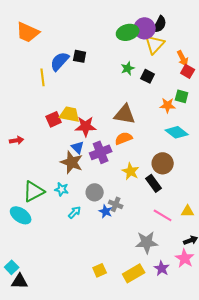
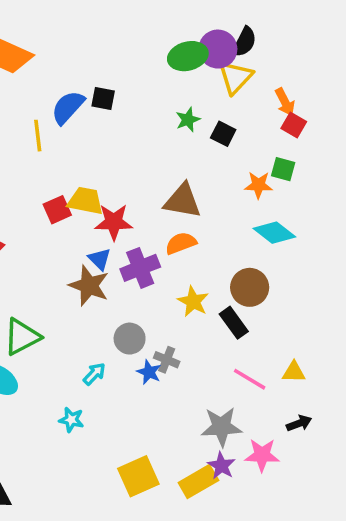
cyan star: (62, 189) -> (71, 420), moved
pink star: (185, 258) -> (262, 455), moved, turned -30
purple star: (162, 268) -> (221, 466), moved
yellow square: (100, 270) -> (138, 476), size x1.6

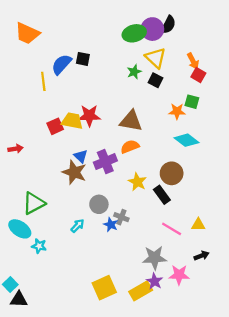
yellow triangle: (236, 77) -> (156, 58), moved, turned -30
red star: (114, 222) -> (89, 116), moved
cyan star: (71, 420) -> (39, 246), moved

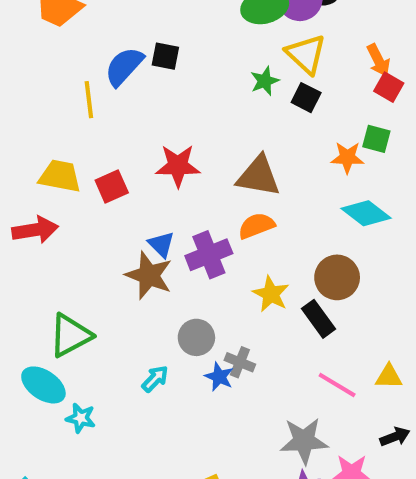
yellow trapezoid: (72, 121) -> (60, 176), moved
red arrow: (16, 149) -> (35, 230), size x1.5

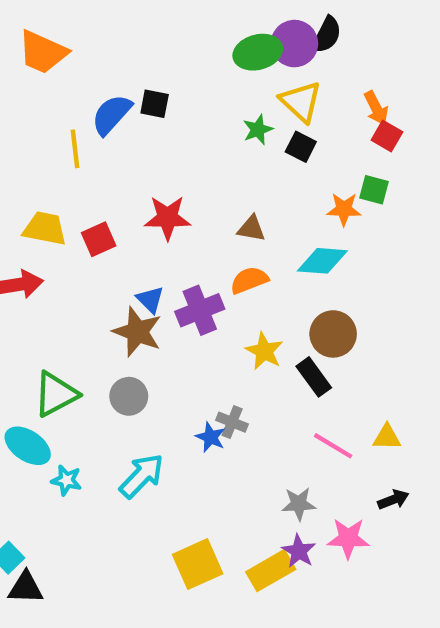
brown triangle: (258, 176) -> (251, 229), size x0.6
cyan diamond: (366, 213) -> (322, 261), moved, turned -33
gray circle: (196, 337) -> (129, 396), moved
cyan arrow: (155, 379) -> (142, 476), moved, size x1.6
gray star: (304, 441) -> (299, 504), size x0.7

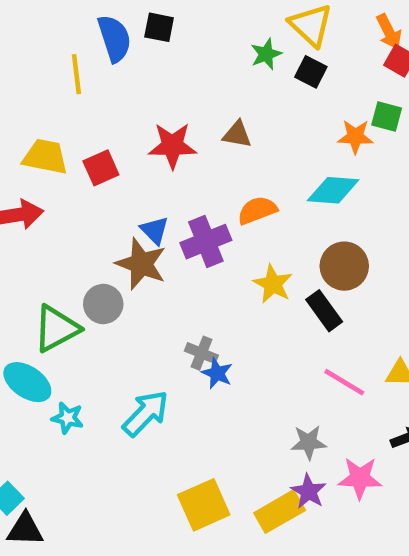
blue semicircle: (112, 115) -> (114, 38), turned 120
brown triangle: (251, 229) -> (237, 134), moved
gray circle: (129, 396) -> (103, 304), moved
gray cross: (232, 422) -> (201, 353), moved

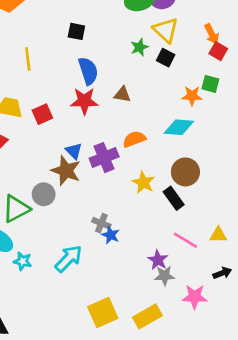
blue semicircle: (114, 38) -> (88, 71), moved
purple star: (309, 491) -> (158, 260), moved

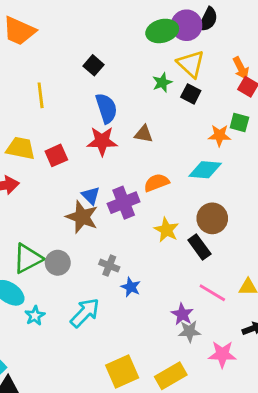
black square: (76, 31) -> (94, 65), turned 30
gray circle: (44, 194) -> (58, 263), moved
gray cross: (101, 223) -> (109, 266), moved
cyan star: (23, 261) -> (35, 316), turned 30

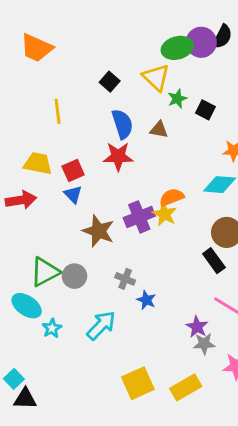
yellow triangle: (191, 64) -> (156, 77), moved
brown triangle: (144, 134) -> (159, 130), moved
blue triangle: (91, 195) -> (73, 194), moved
yellow star: (166, 230) -> (165, 214), moved

